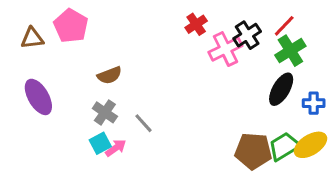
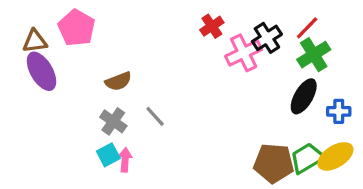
purple ellipse: (38, 97) -> (42, 71), moved
gray line: (144, 123) -> (155, 116), moved
pink arrow: (116, 148) -> (125, 160), turned -50

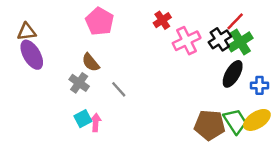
pink pentagon: (77, 28) -> (100, 21), moved
black cross: (267, 38) -> (220, 39), moved
brown semicircle: (118, 81) -> (91, 62), turned 72
gray cross: (113, 121) -> (79, 83), moved
green trapezoid: (307, 158) -> (235, 121), turned 88

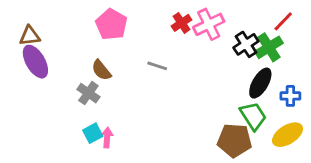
red line: (235, 21) -> (283, 21), moved
pink cross: (187, 41) -> (209, 24), moved
gray line: (119, 89) -> (157, 66), moved, turned -30
green trapezoid: (235, 121) -> (253, 116), moved

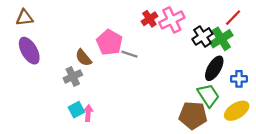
pink pentagon: (111, 24) -> (109, 42), moved
brown triangle: (30, 36) -> (24, 18), moved
gray cross: (88, 93) -> (73, 77), turned 30

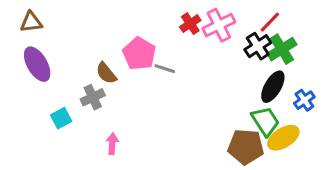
red line: (233, 18) -> (270, 22), moved
blue cross: (239, 79) -> (304, 100), turned -35
cyan square: (76, 110) -> (61, 118), moved
yellow ellipse: (237, 111) -> (283, 138), moved

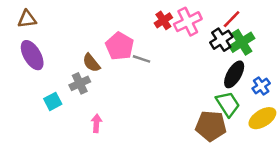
yellow ellipse: (283, 138) -> (262, 118), moved

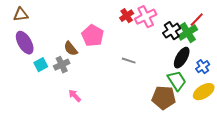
red line: (232, 19) -> (197, 20), moved
gray line: (142, 59) -> (129, 61), moved
cyan square: (53, 101) -> (41, 65), moved
pink arrow: (96, 123) -> (75, 96), turned -48

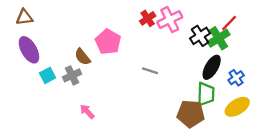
green trapezoid: (177, 81) -> (206, 94), turned 35

